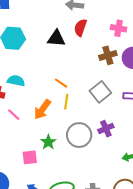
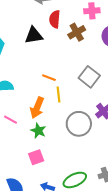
brown cross: (108, 55) -> (77, 32), moved
green star: (48, 142) -> (38, 131), moved

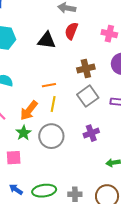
brown cross: (77, 32) -> (86, 68), moved
orange line: (49, 78) -> (49, 85), turned -48
gray circle: (79, 124) -> (51, 136), moved

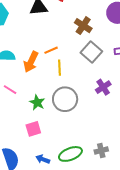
brown cross: (86, 68) -> (83, 26), turned -30
orange arrow: (29, 110) -> (31, 62), moved

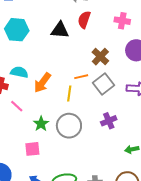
orange line: (51, 50) -> (81, 77), moved

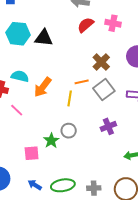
red semicircle: (84, 20) -> (86, 25), turned 30
pink cross: (122, 21) -> (113, 23), moved
black triangle: (60, 30) -> (44, 38), moved
green star: (41, 124) -> (51, 141), moved
gray circle: (69, 126) -> (69, 131), size x0.6

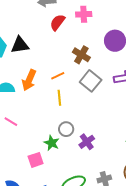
orange line: (82, 82) -> (58, 76), moved
orange arrow: (43, 87) -> (29, 80), moved
purple cross: (108, 126) -> (87, 142), moved

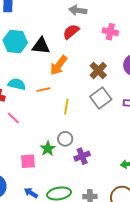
red semicircle: (57, 22) -> (71, 32), moved
orange line: (58, 76) -> (43, 90), moved
orange arrow: (29, 80) -> (59, 65), moved

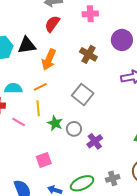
gray square: (101, 98) -> (83, 94), moved
yellow line: (66, 107) -> (38, 108), moved
green star: (48, 149) -> (55, 123), moved

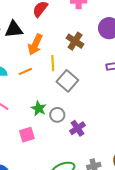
yellow line: (38, 108) -> (53, 63), moved
pink square: (44, 160) -> (27, 135), moved

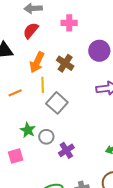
orange arrow: (35, 45) -> (37, 62), moved

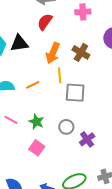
gray square: (57, 103) -> (75, 93), turned -35
green star: (28, 130) -> (36, 122), moved
pink square: (16, 156) -> (37, 148), turned -35

